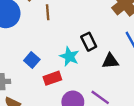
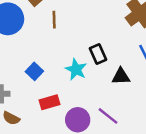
red rectangle: (52, 78) -> (49, 102), moved

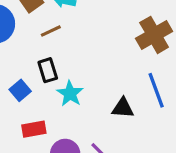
brown line: (54, 20) -> (51, 31), turned 60
black rectangle: (98, 54) -> (48, 70), moved

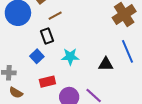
black rectangle: (48, 70) -> (47, 36), moved
cyan star: (70, 94) -> (70, 57), turned -30

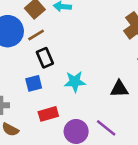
brown line: (55, 16) -> (36, 35), moved
blue square: (37, 56) -> (34, 83), turned 32

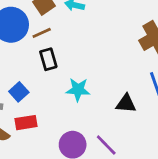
blue square: (34, 83) -> (19, 92), moved, turned -35
red rectangle: (48, 114) -> (26, 123), moved

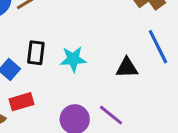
black rectangle: (48, 59) -> (36, 53), moved, turned 30

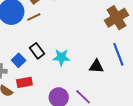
black rectangle: (36, 53) -> (37, 51), turned -49

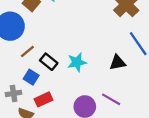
brown line: (34, 17) -> (27, 51), moved

